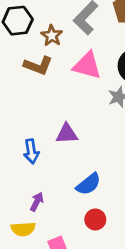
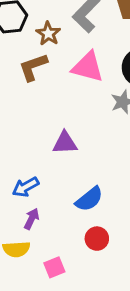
brown L-shape: (38, 66) -> (33, 67), turned 140
blue arrow: (31, 151) -> (25, 187), moved, turned 70

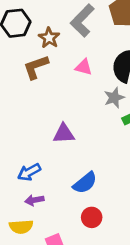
pink triangle: (88, 67) -> (84, 67), size x0.6
purple arrow: (32, 219) -> (34, 200), turned -126

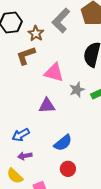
pink triangle: (84, 67) -> (54, 73), moved, size x1.5
gray star: (114, 98) -> (77, 90), moved
yellow semicircle: (21, 227) -> (15, 176), turned 48

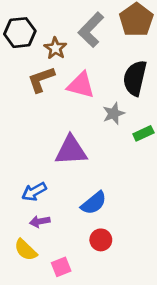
pink triangle: (54, 73) -> (81, 85), moved
gray star: (77, 90) -> (114, 114), moved
purple triangle: (47, 106) -> (71, 150), size x1.4

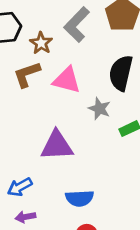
gray star: (114, 114) -> (100, 109), turned -30
blue semicircle: (94, 203) -> (80, 198), turned 36

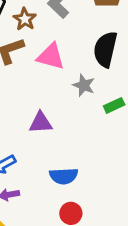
purple triangle: (57, 146) -> (41, 123), size x0.7

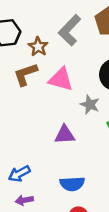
purple triangle: (41, 123) -> (65, 135), moved

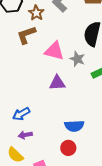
pink triangle: (61, 79) -> (54, 51), moved
blue semicircle: (72, 184) -> (74, 126), moved

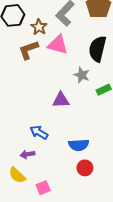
pink triangle: (54, 51) -> (58, 45), moved
blue arrow: (21, 114) -> (39, 132), moved, turned 60
red circle: (68, 148) -> (85, 168), moved

